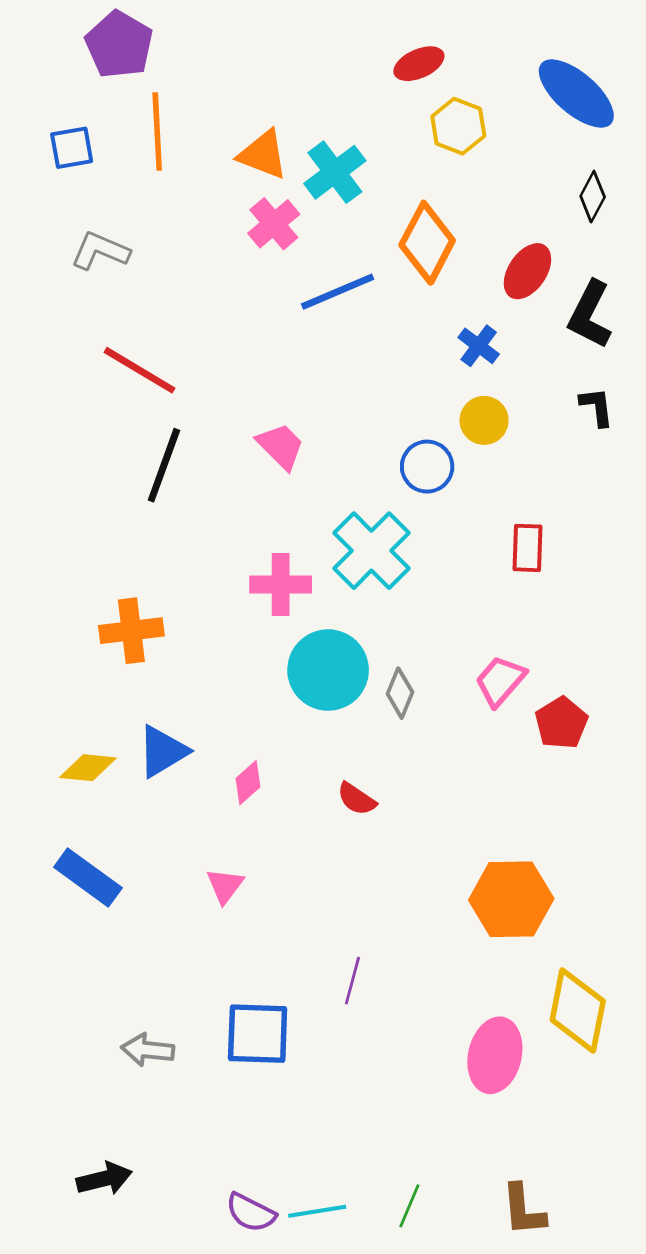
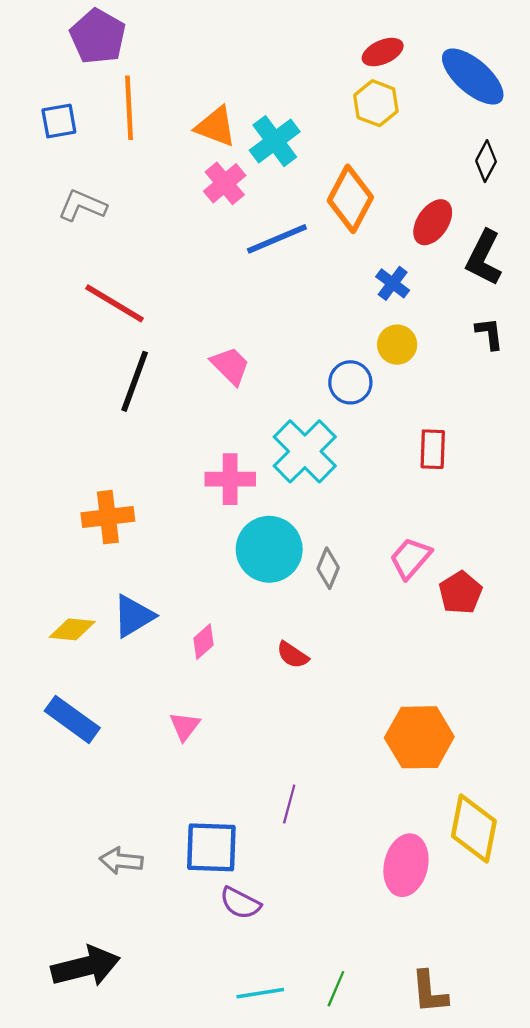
red ellipse: (419, 64) -> (383, 52), moved
black arrow: (104, 1179) -> (86, 966), size x1.5
purple semicircle: (251, 1213) -> (240, 903), moved

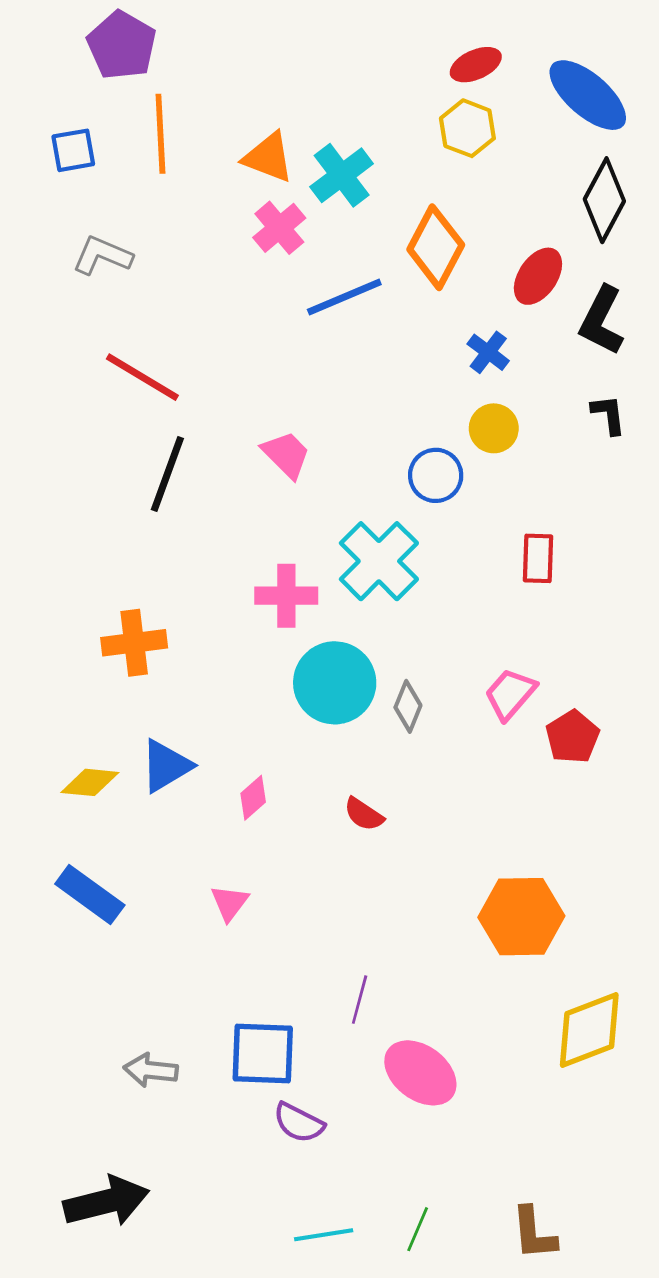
black diamond: (486, 161) -> (604, 200), size x1.6
yellow diamond: (474, 828) -> (589, 1030), turned 58
pink ellipse: (406, 865) -> (420, 1073), moved, turned -66

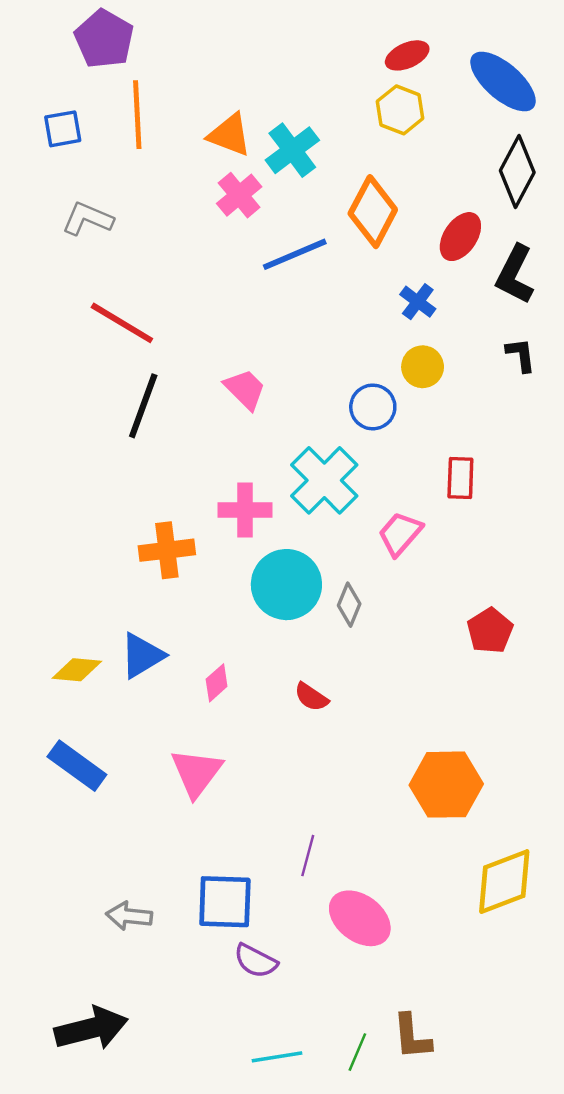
orange cross: (134, 643) -> (167, 550), moved
pink trapezoid: (510, 694) -> (400, 534), moved
pink triangle: (230, 903) -> (196, 773), size x1.6
brown L-shape: (534, 1233) -> (412, 1037), moved

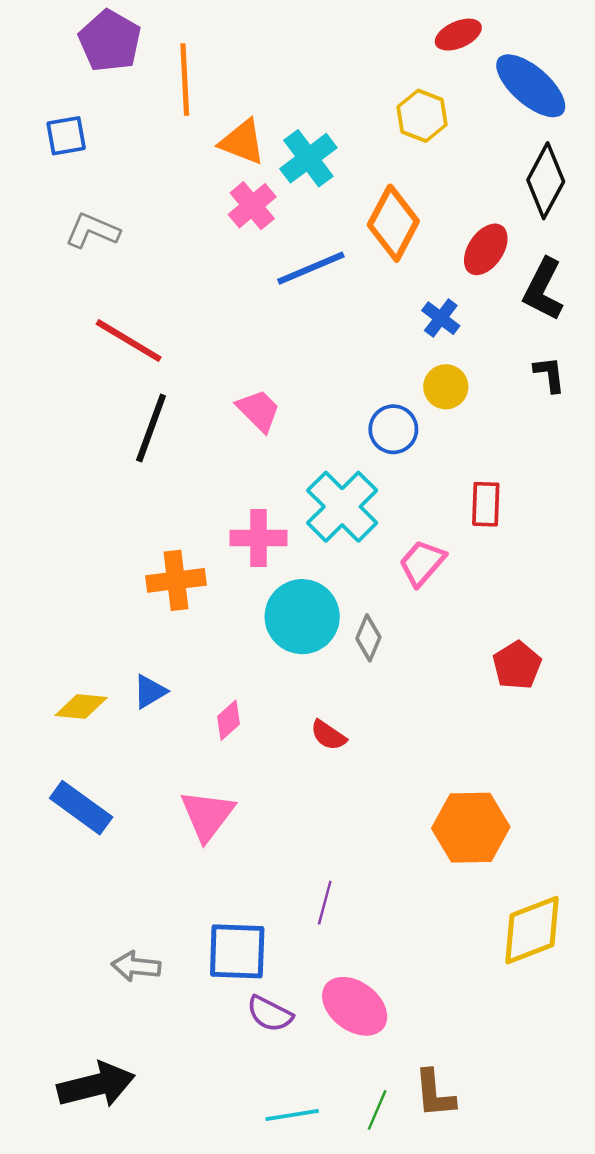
red ellipse: (407, 55) -> (458, 35), moved
orange line: (137, 115) -> (185, 80), moved
blue triangle: (142, 656) -> (150, 692), size x0.7
pink ellipse: (360, 918) -> (355, 1006), moved

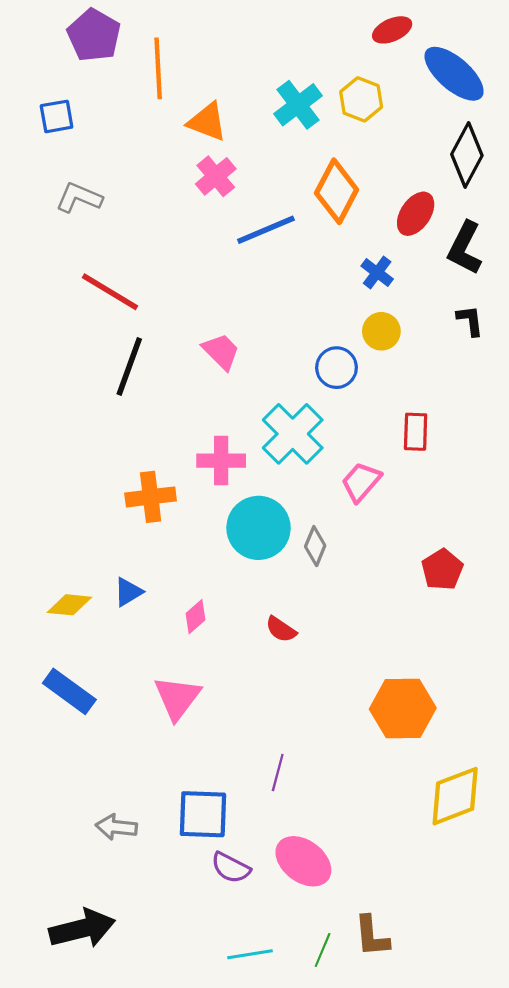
cyan cross: (308, 158) -> (298, 105), moved

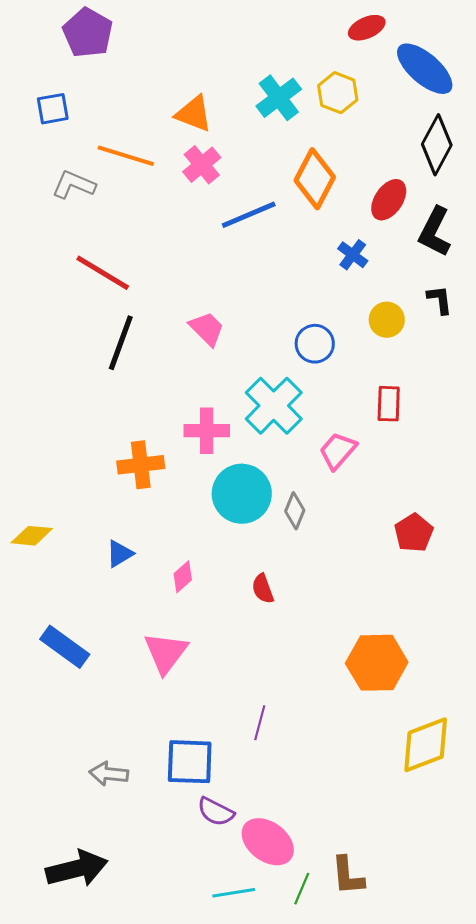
orange line: (158, 68) -> (126, 156), moved, turned -70
yellow circle: (381, 331) -> (387, 320), moved
yellow diamond: (69, 605) -> (32, 536), moved
red semicircle: (281, 629) -> (263, 589), turned 36
pink ellipse: (303, 861) -> (268, 842), moved

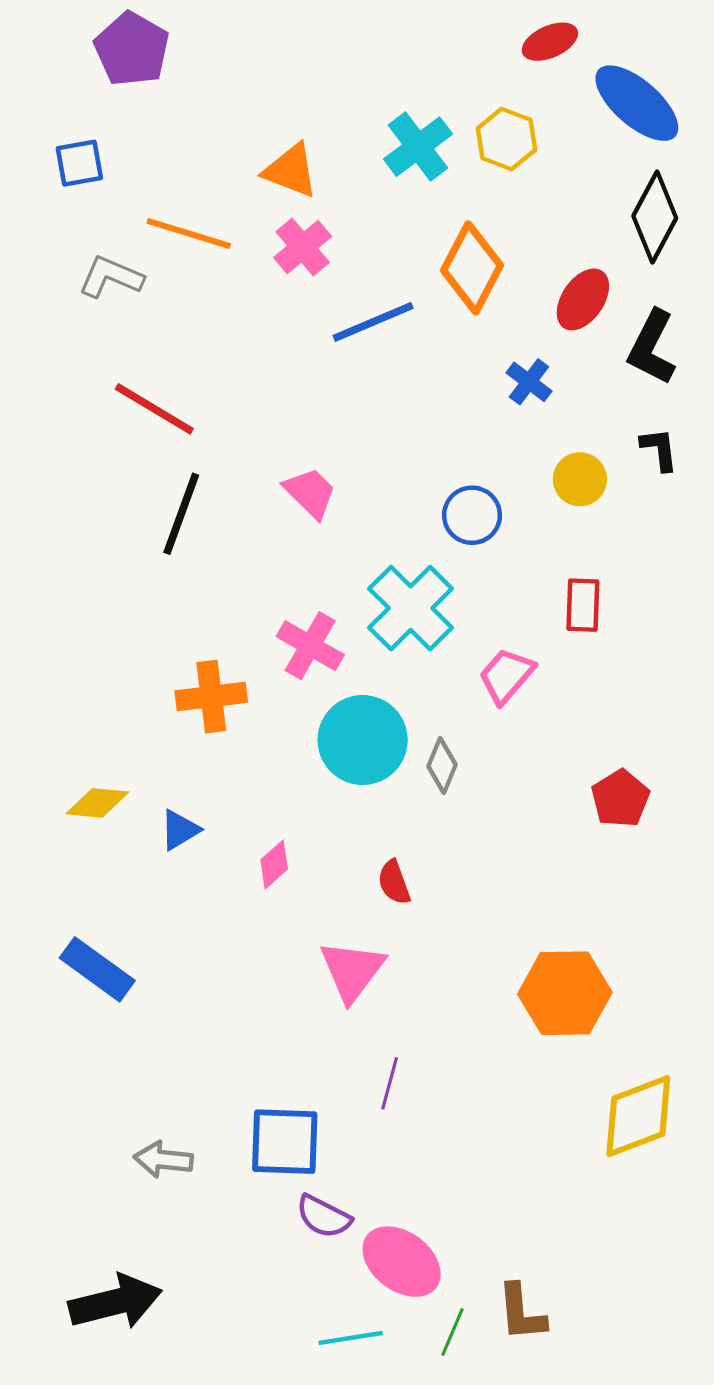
pink cross: (207, 431) -> (310, 646), turned 30
yellow diamond: (32, 536) -> (97, 803), moved
pink triangle: (166, 653) -> (352, 971), moved

